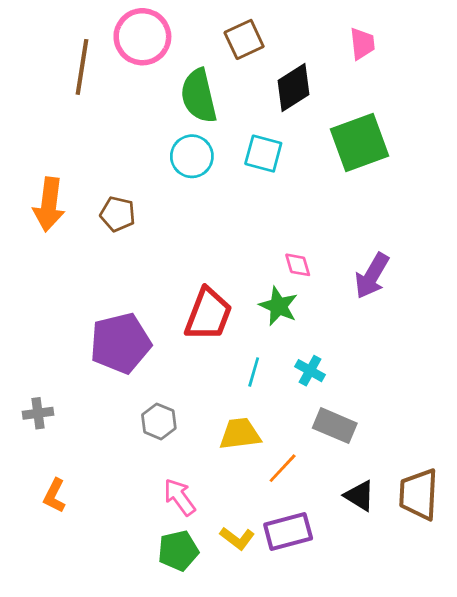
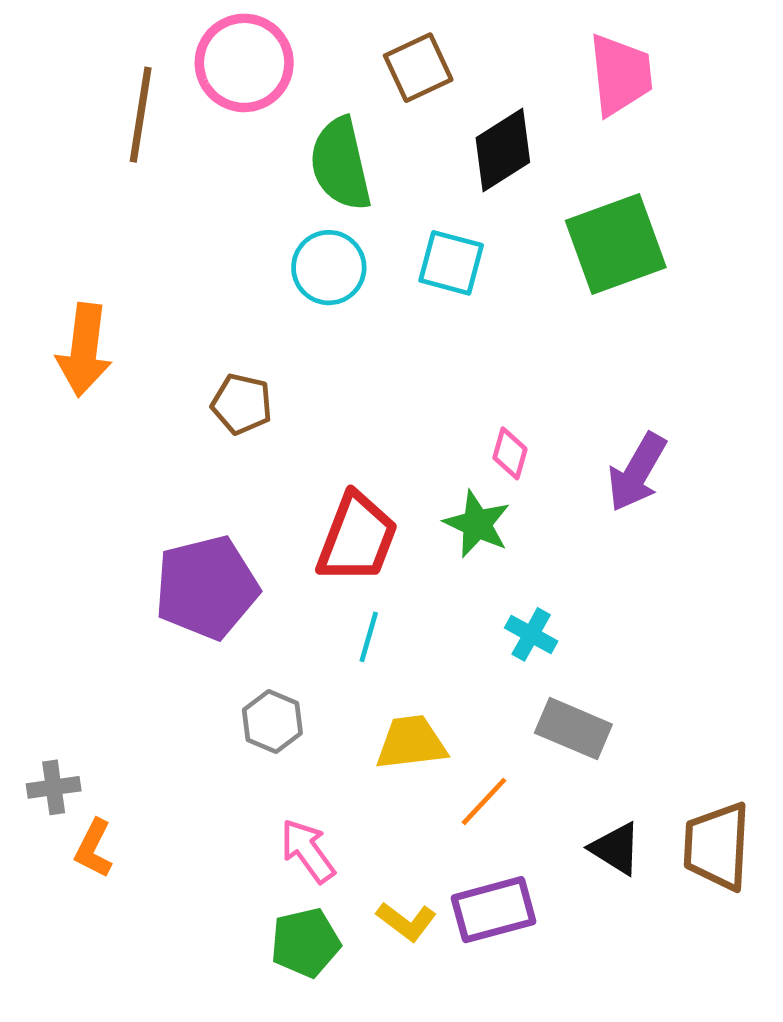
pink trapezoid: (362, 44) -> (620, 75), size x1.5
brown pentagon: (118, 214) -> (242, 404), moved
pink diamond: (298, 265) -> (510, 453), turned 32
cyan line: (254, 372) -> (369, 637), moved
gray cross: (38, 413) -> (54, 787), moved

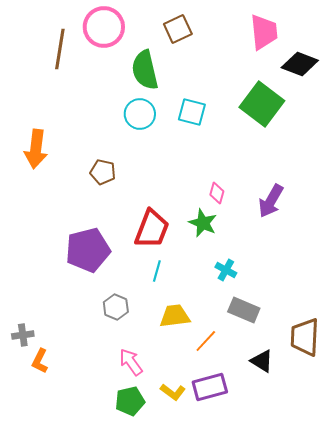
black diamond: (503, 150) -> (300, 64), moved, turned 54
green square: (616, 244) -> (262, 104), turned -33
brown trapezoid: (717, 846) -> (305, 337), moved

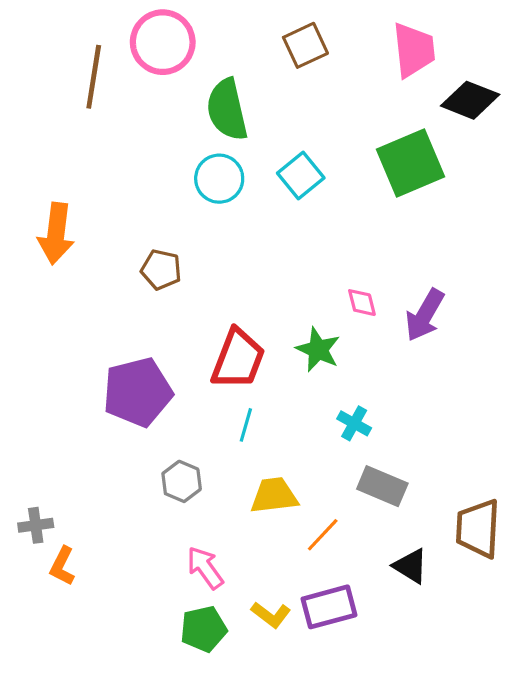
brown square: (178, 29) -> (305, 45), moved
green square: (262, 104) -> (411, 163), turned 30
cyan square: (192, 112) -> (301, 176), turned 36
pink diamond: (217, 193) -> (362, 303), moved, turned -30

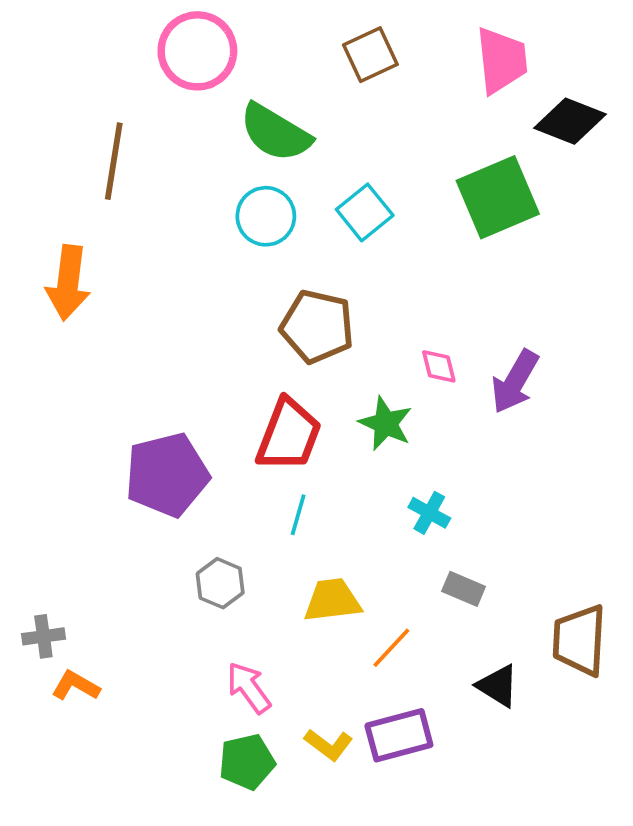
brown line: (94, 77) -> (114, 161), moved
green semicircle: (227, 110) -> (275, 133), turned -46
brown pentagon: (161, 270) -> (317, 327), moved, size x1.5
gray rectangle: (382, 486) -> (464, 589), size x0.7
orange L-shape: (62, 566) -> (76, 686), turned 93

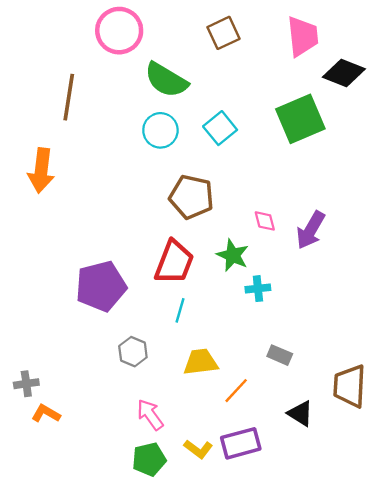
cyan cross: (429, 513) -> (258, 289), moved, turned -35

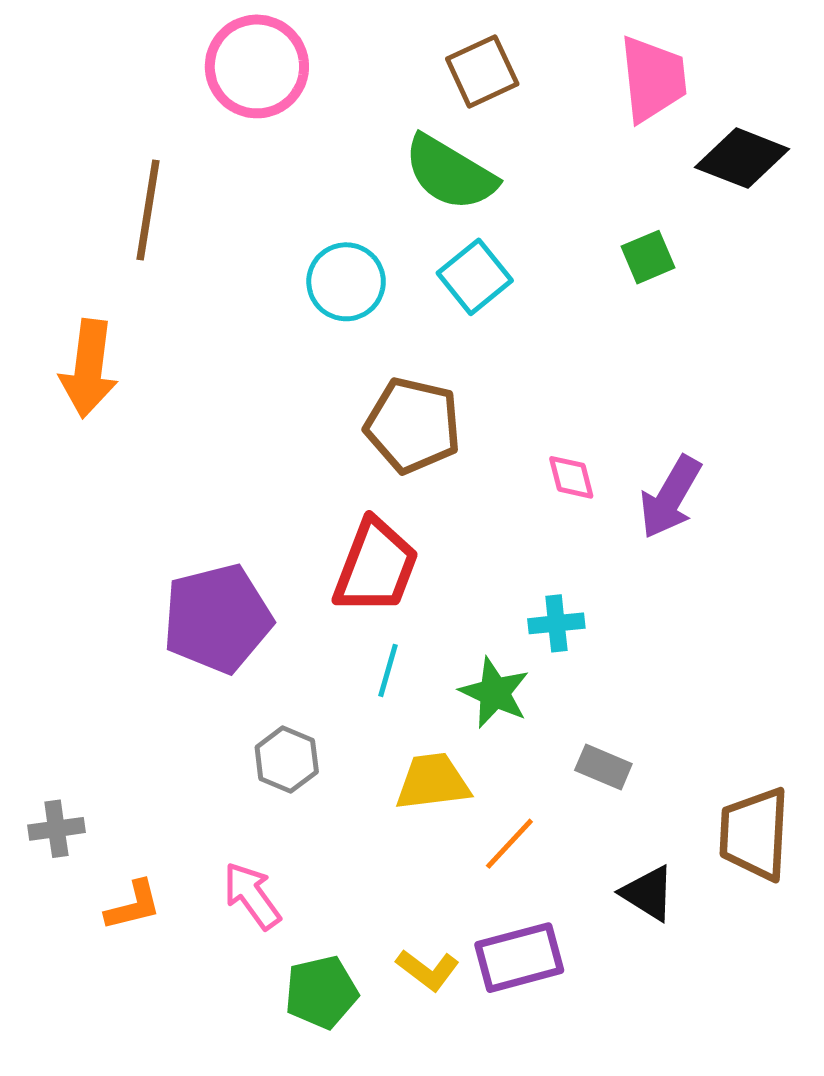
green semicircle: (166, 80) -> (450, 173), moved
green square: (300, 119) -> (648, 257), size x0.5
green star: (233, 255) -> (495, 693), moved
orange L-shape: (46, 414) -> (133, 906), moved, turned 136
pink arrow: (150, 415) -> (252, 896), moved

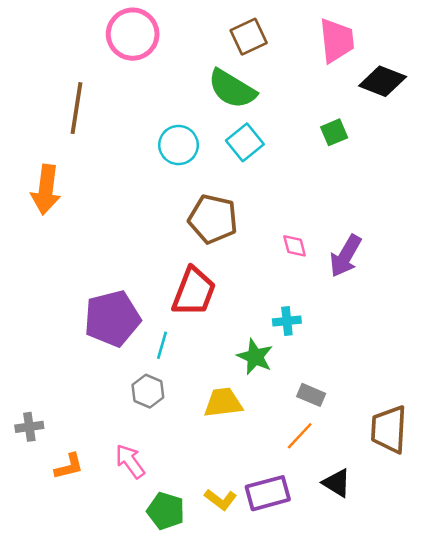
cyan line: (388, 670) -> (162, 345), moved
orange line: (509, 844) -> (300, 436), moved
black triangle: (648, 893) -> (337, 483), moved
green pentagon: (321, 992) -> (166, 511), turned 30

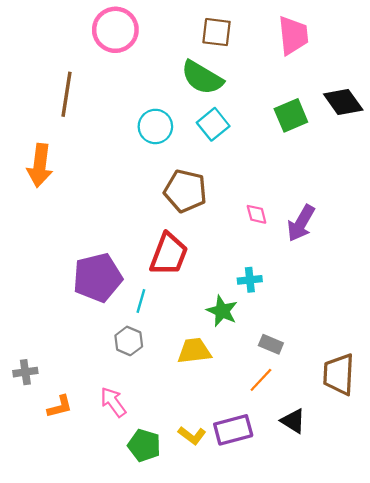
brown square: (249, 37) -> (217, 32), turned 32
black diamond: (383, 81) -> (343, 102), moved, turned 33
green square: (334, 132) -> (291, 115), size x1.4

